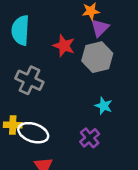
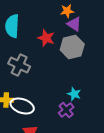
purple triangle: (100, 28) -> (74, 24), turned -42
cyan star: (104, 106) -> (74, 94), moved

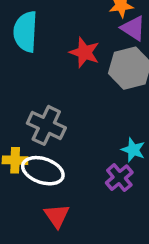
gray cross: (19, 65) -> (46, 125), moved

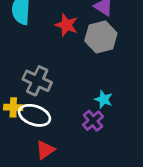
red triangle: (57, 216) -> (45, 150), turned 30

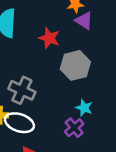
gray hexagon: (101, 37) -> (75, 65), moved

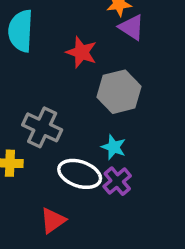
cyan star: (84, 108) -> (114, 147), moved
white ellipse: (19, 123) -> (80, 174), moved

